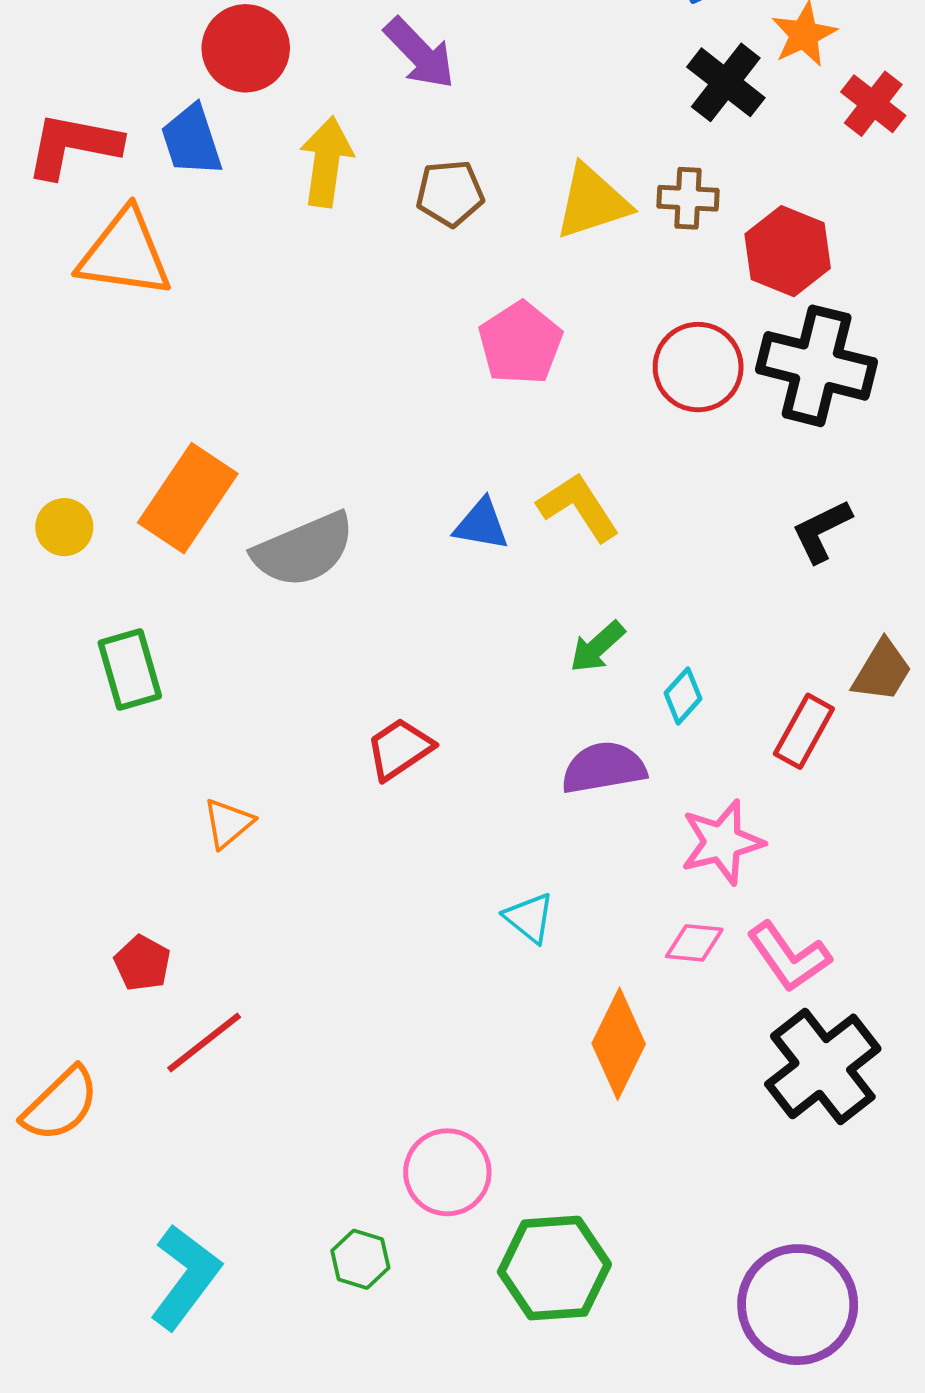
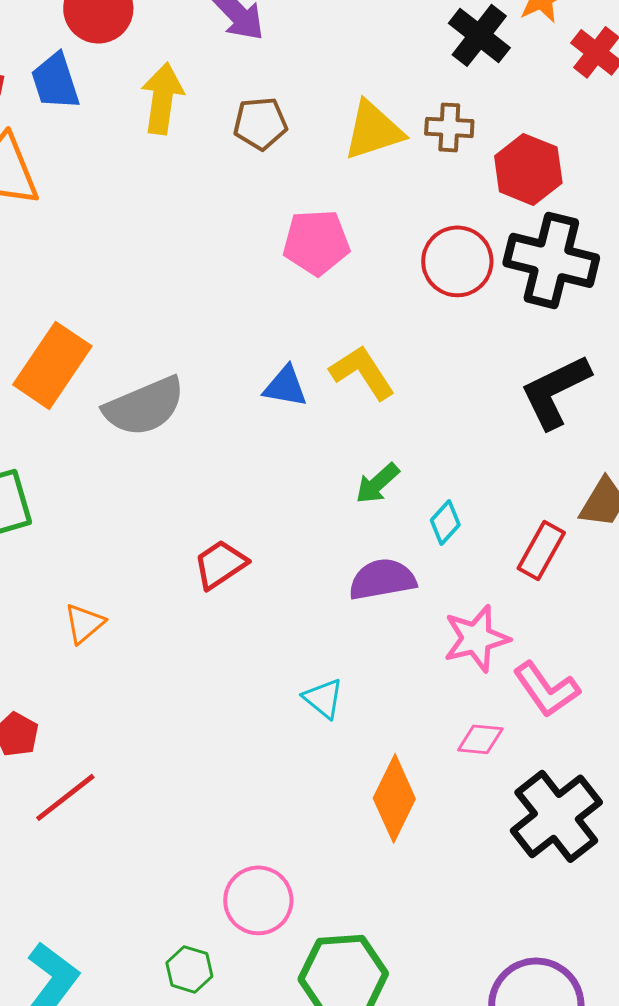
pink pentagon: (520, 343) -> (316, 242), turned 30
black L-shape: (822, 531) -> (555, 391), size x1.5
pink diamond: (694, 943) -> (480, 739), moved
pink L-shape: (789, 957) -> (546, 689), moved

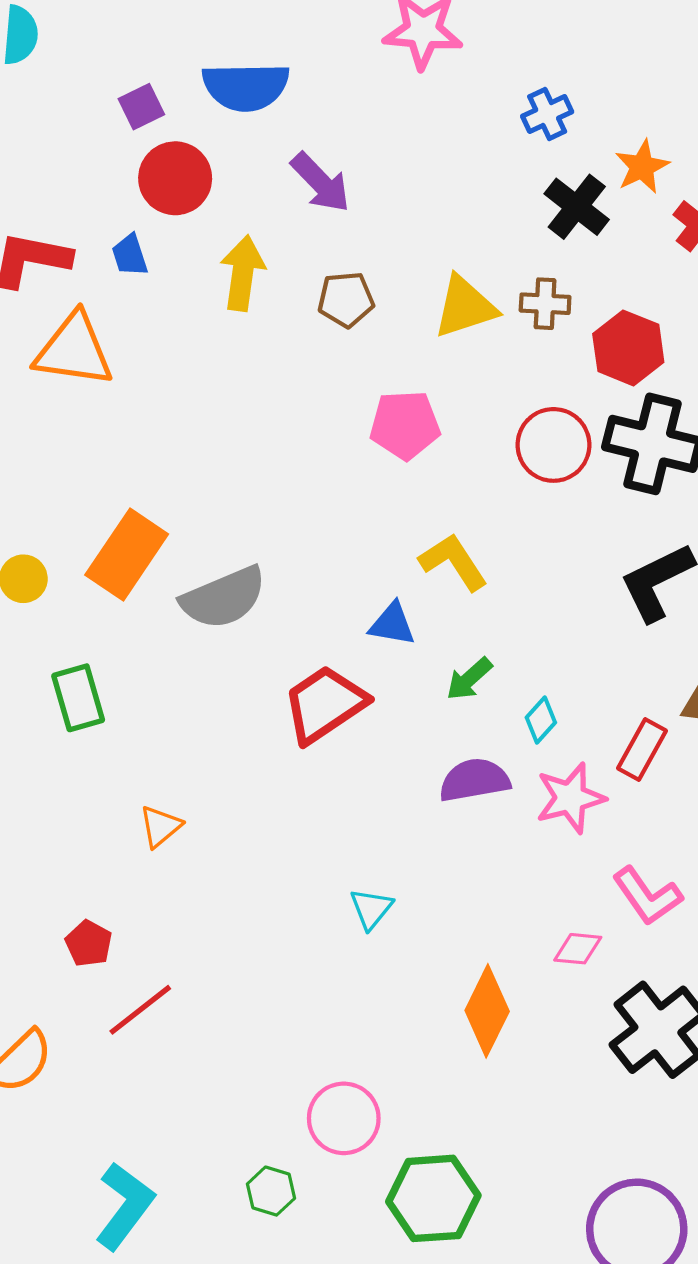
blue trapezoid: (55, 81) -> (130, 255), size x0.7
blue triangle: (285, 386) -> (392, 624), moved
red trapezoid: (220, 564) -> (325, 704), moved, size x1.5
pink star: (476, 638) -> (570, 798), moved
cyan triangle: (323, 698) -> (371, 909), moved, turned 30

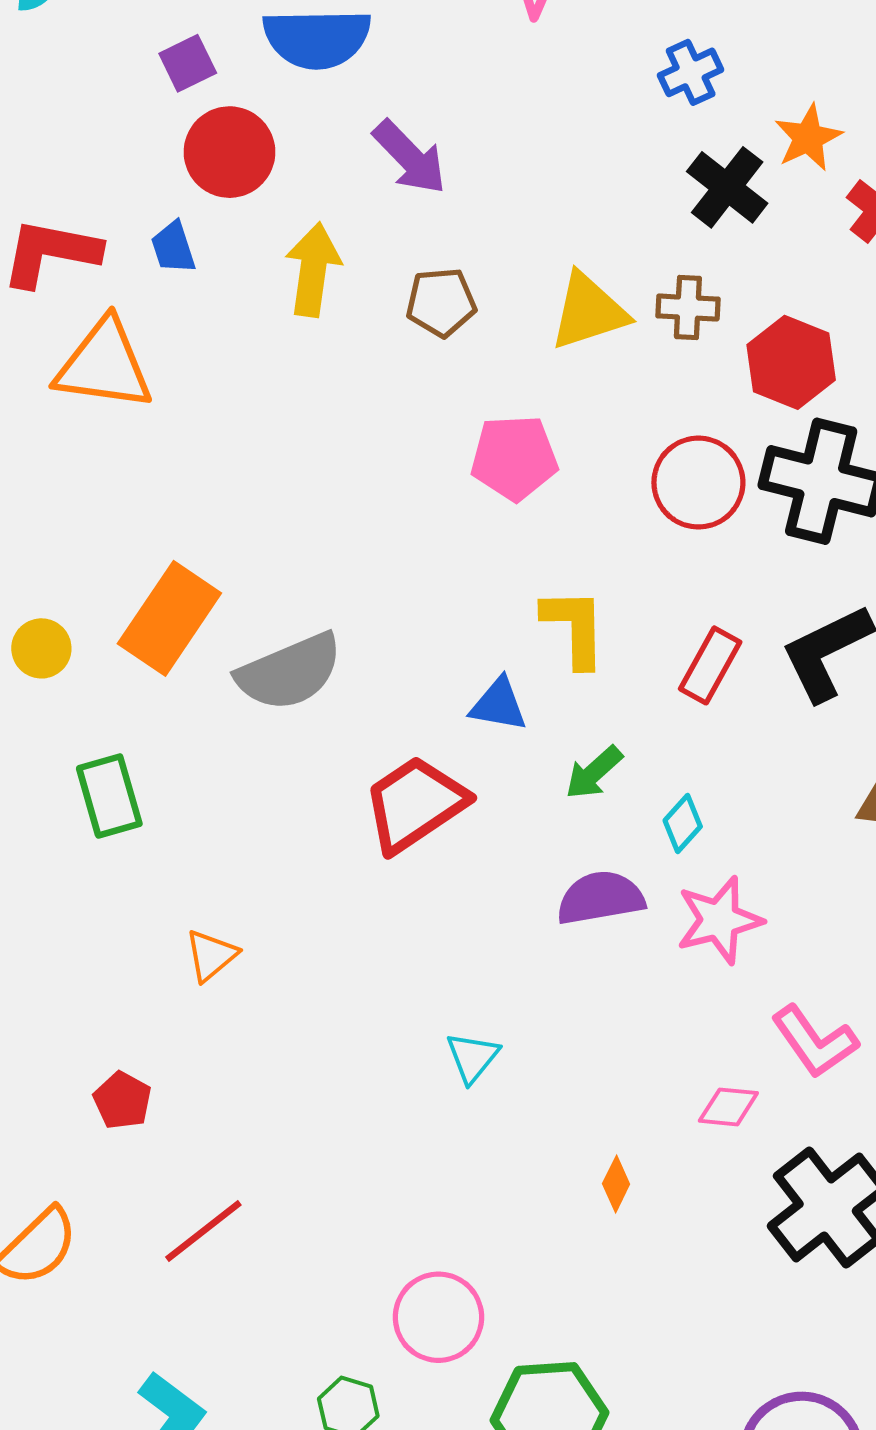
yellow L-shape: (453, 562) -> (574, 628), turned 32
red rectangle: (642, 749) -> (710, 665), moved
red line: (140, 1010) -> (203, 1231), moved
orange diamond: (487, 1011) -> (616, 1184), size x0.5

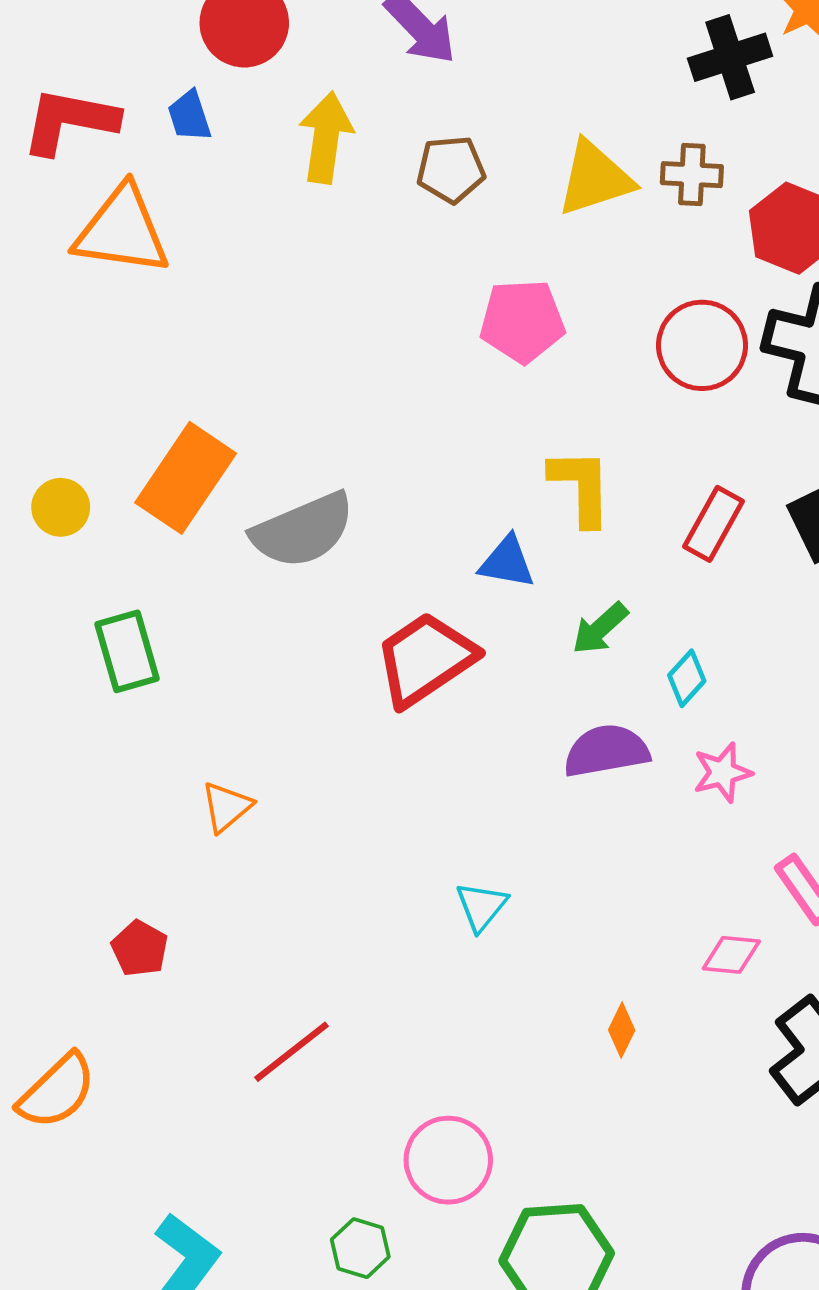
black cross: (727, 187) -> (730, 57), turned 34
pink star: (719, 920) -> (722, 772), size x0.7
red line: (203, 1231) -> (291, 1052), moved

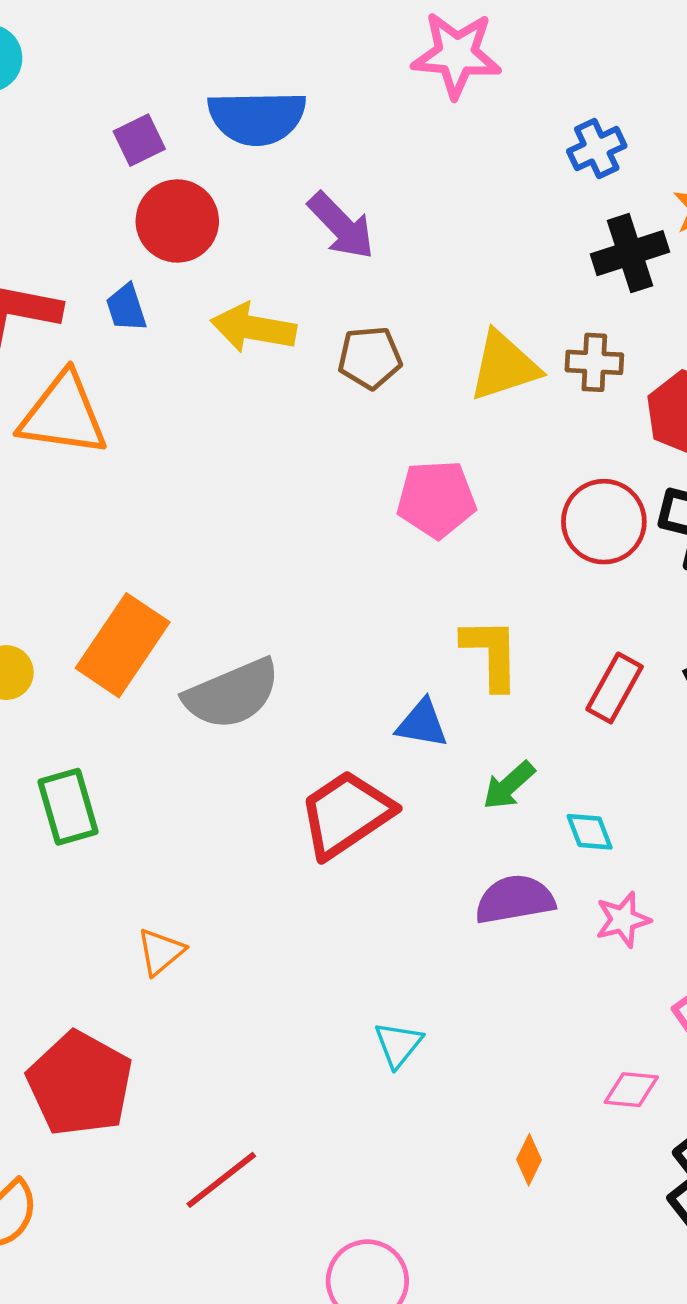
yellow arrow: (326, 138) -> (253, 328), turned -88
cyan diamond: (687, 678) -> (590, 832), turned -63
red pentagon: (140, 948) -> (80, 1084), size x2.0

